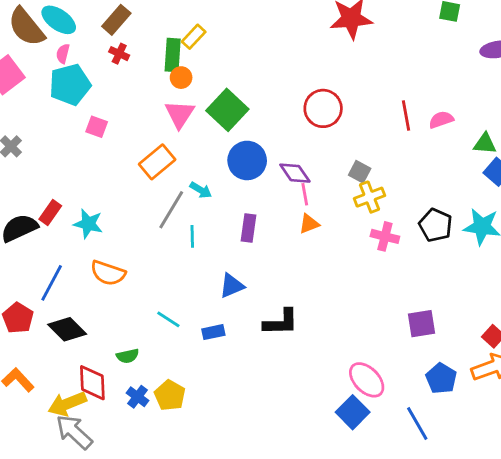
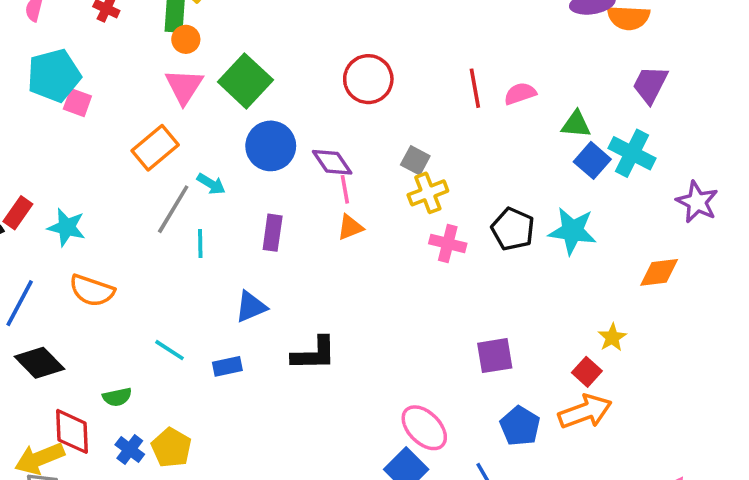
cyan pentagon: (70, 85) -> (54, 75), moved

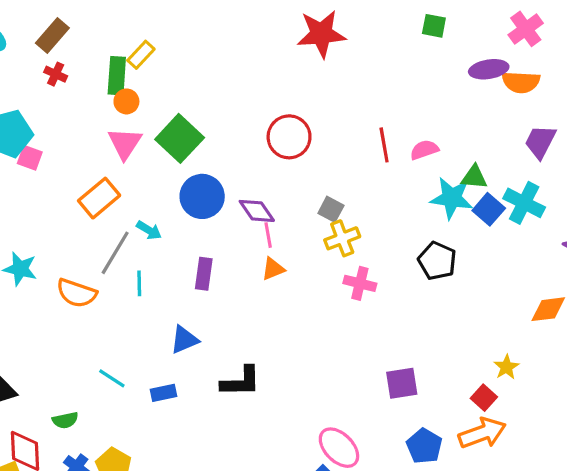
black pentagon: (513, 229) -> (437, 261), moved
cyan star: (572, 231) -> (452, 198), moved
orange semicircle: (92, 290) -> (77, 293), moved

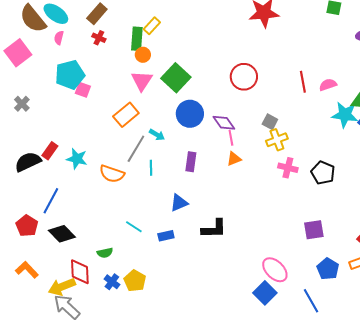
black pentagon: (437, 261) -> (323, 173), moved

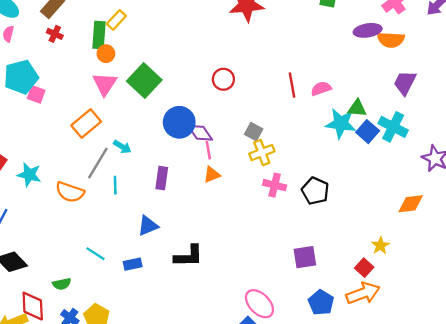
red circle: (244, 77) -> (223, 79), size x0.7
blue circle: (190, 114) -> (179, 122), moved

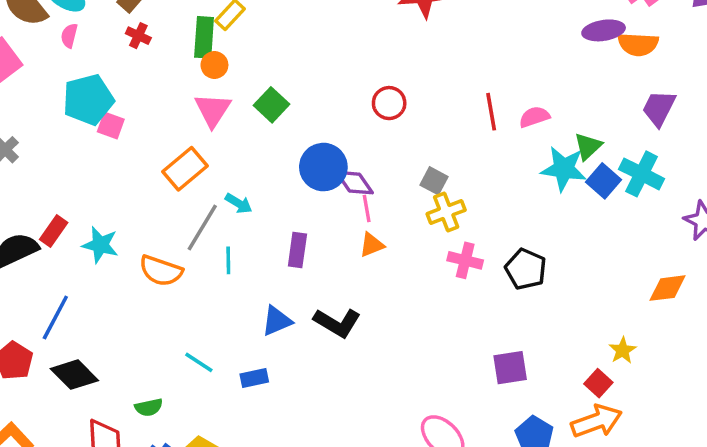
green square: (144, 80) -> (272, 105), size x0.7
green triangle: (357, 108) -> (588, 146), turned -48
black L-shape: (189, 256) -> (337, 323), moved, turned 32

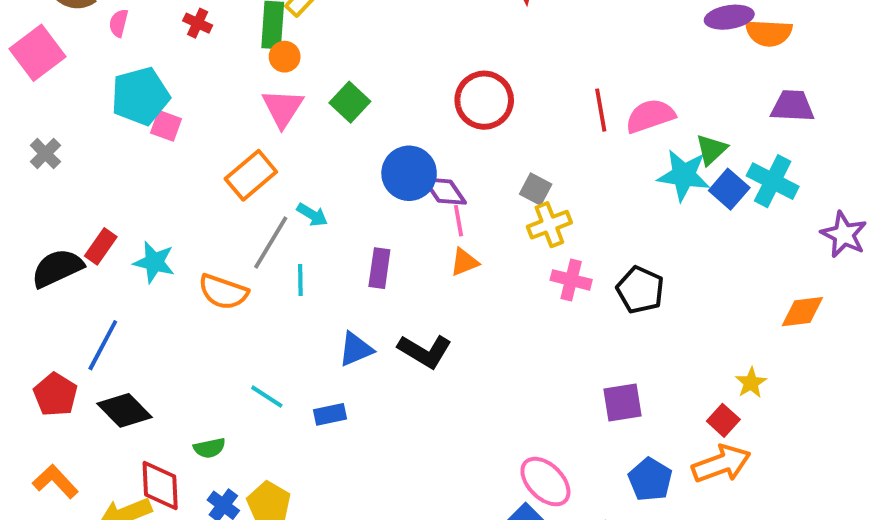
red circle: (389, 103) -> (484, 100), size x1.5
purple trapezoid: (659, 108) -> (792, 106), turned 66
pink semicircle: (534, 117) -> (650, 116), size x1.4

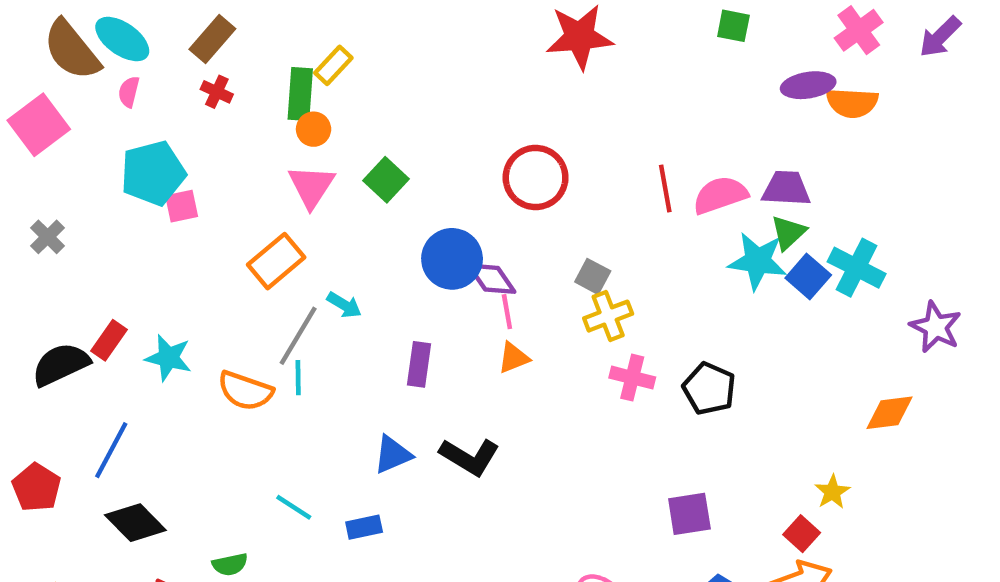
purple trapezoid: (792, 106) -> (786, 189), moved
pink square: (166, 126) -> (182, 206), turned -32
cyan line: (300, 280) -> (298, 378), moved
red pentagon: (55, 395) -> (37, 487), moved

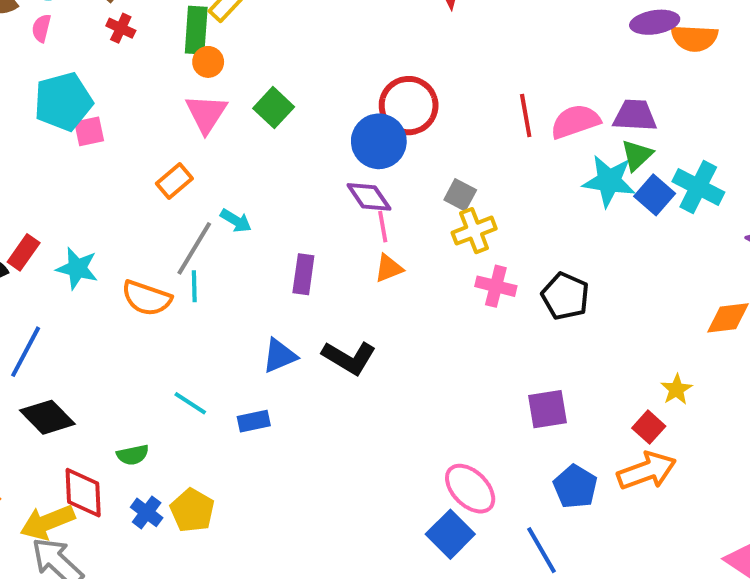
blue circle: (452, 259) -> (379, 141), moved
orange rectangle: (276, 261) -> (174, 181), size x0.7

